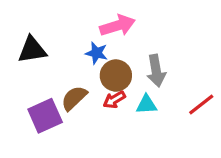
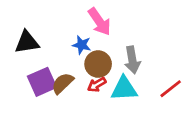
pink arrow: (118, 26) -> (99, 22), turned 72
cyan triangle: (146, 104) -> (124, 89), size x1.5
purple square: (45, 116) -> (42, 82), moved

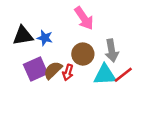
blue star: (82, 45) -> (45, 38), moved
red arrow: (97, 85) -> (68, 72), moved, turned -42
red line: (171, 89) -> (123, 75), moved

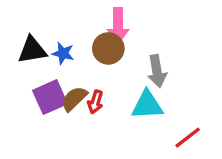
pink arrow: (84, 18) -> (118, 26), turned 35
brown circle: (83, 54) -> (108, 48), moved
red line: (123, 75) -> (188, 138), moved

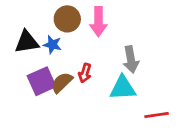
brown circle: (108, 48) -> (67, 19), moved
red arrow: (95, 102) -> (85, 73), moved
red line: (188, 138) -> (157, 115), turned 30

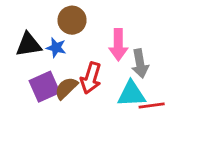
pink arrow: (98, 22) -> (118, 45), moved
red arrow: (85, 73) -> (91, 78), size x1.5
red line: (157, 115) -> (152, 105), moved

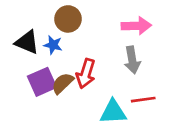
black triangle: (29, 45) -> (27, 42), turned 32
pink arrow: (118, 45) -> (136, 26), moved, turned -92
cyan triangle: (131, 94) -> (113, 112), moved

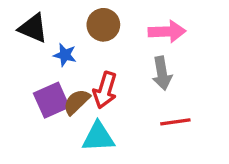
brown circle: (68, 19) -> (103, 25), moved
black triangle: (27, 42) -> (33, 28), moved
cyan triangle: (113, 112) -> (98, 137), moved

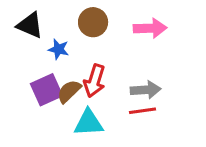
gray arrow: (162, 73) -> (146, 90), moved, turned -84
red line: (175, 122) -> (143, 111), moved

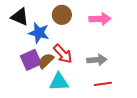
blue star: (58, 49) -> (39, 33), size x1.5
red arrow: (95, 81) -> (63, 54), turned -60
red line: (143, 111) -> (103, 84), moved

